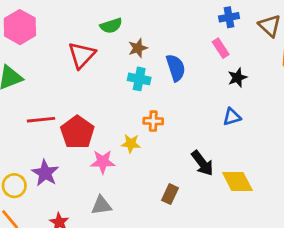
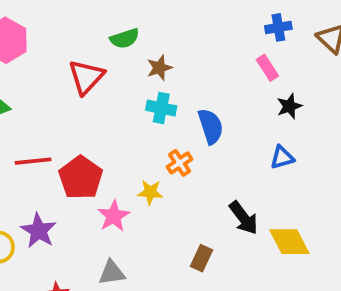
blue semicircle: (176, 68) -> (211, 126), moved
orange cross: (153, 121) -> (180, 163), turned -36
pink star: (103, 162) -> (114, 216), turned -30

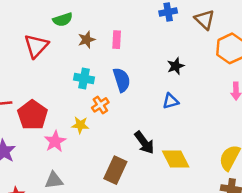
pink rectangle: (267, 68) -> (117, 40), moved, turned 36
cyan cross: (161, 108) -> (84, 79), moved
brown rectangle: (201, 258) -> (115, 170), size x1.5

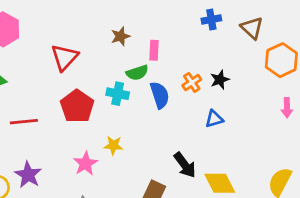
green semicircle: (63, 20) -> (137, 73), moved
brown star: (87, 40) -> (120, 36), moved
orange cross: (100, 105) -> (192, 82), moved
red pentagon: (33, 115) -> (77, 106), moved

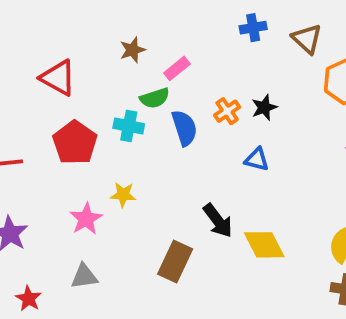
pink rectangle: (154, 50) -> (177, 68), turned 48
red triangle: (64, 57) -> (58, 78), turned -44
blue triangle: (214, 119) -> (257, 159), turned 30

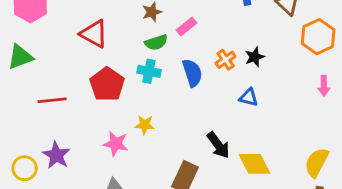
green semicircle: (155, 98) -> (156, 42), moved
pink star: (86, 219) -> (116, 144), turned -30

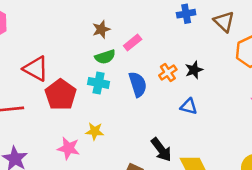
red triangle: (94, 34) -> (36, 69), moved

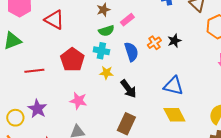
red triangle: (36, 69) -> (54, 20), moved
blue triangle: (189, 106) -> (173, 86), moved, size x1.5
yellow star: (95, 131) -> (106, 73), moved
black arrow: (161, 150) -> (128, 89), moved

